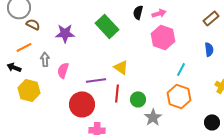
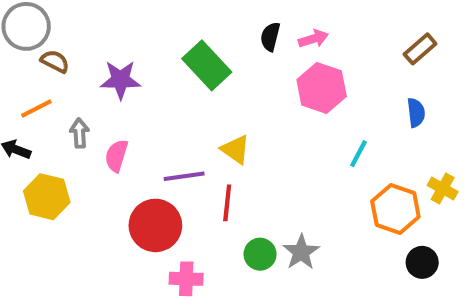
orange hexagon: (179, 96) -> (395, 209), moved
green circle: (138, 99) -> (260, 254), moved

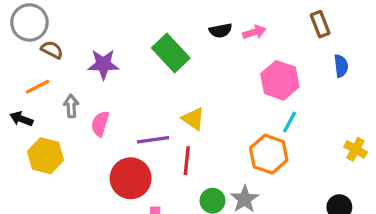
black semicircle: (270, 37) -> (221, 31), turned -115
brown rectangle: (420, 49) -> (320, 24), moved, turned -70
pink hexagon: (322, 88) -> (280, 80), moved
blue semicircle: (416, 113) -> (341, 66), moved
orange hexagon: (395, 209) -> (269, 154), moved

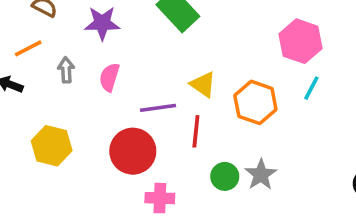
pink semicircle: (100, 124) -> (109, 77), moved
orange hexagon: (269, 154) -> (255, 102), moved
yellow hexagon: (46, 156) -> (52, 146), moved

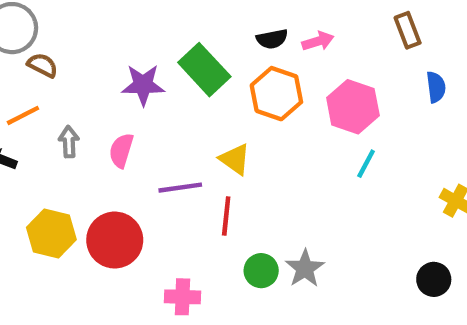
purple star: (102, 23) -> (143, 85), moved
orange hexagon: (255, 102) -> (276, 94), moved
red circle: (133, 151) -> (115, 240), moved

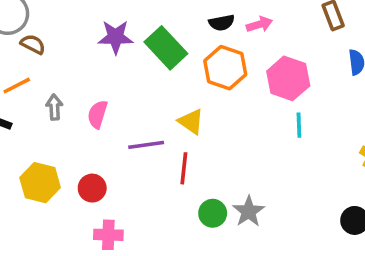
purple star: (143, 85) -> (116, 37), moved
cyan line: (366, 164) -> (299, 125), turned -30
red circle: (115, 240) -> (92, 188), size x0.6
pink cross: (182, 297) -> (108, 235), moved

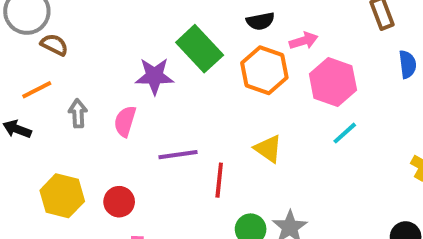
pink arrow: (259, 24) -> (304, 41), moved
purple star: (116, 37) -> (154, 76), moved
yellow triangle: (191, 122) -> (268, 149), moved
cyan line: (299, 125) -> (345, 133), turned 50

